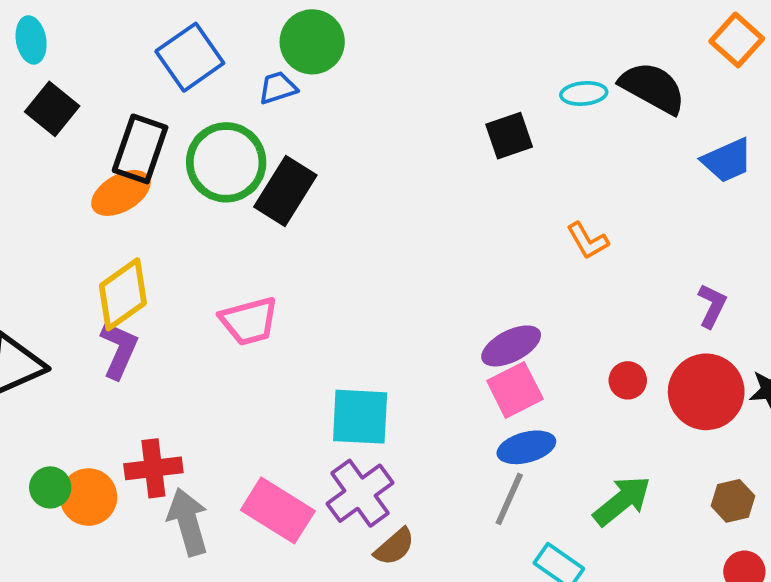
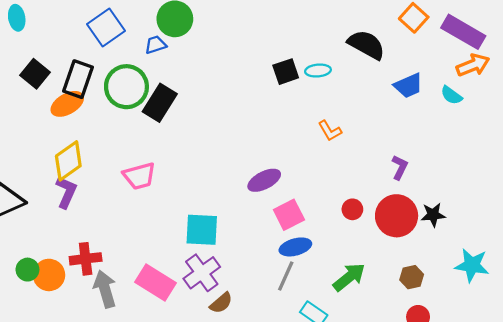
cyan ellipse: (584, 93) -> (318, 71), moved
black square: (52, 109) -> (35, 74), moved
purple ellipse: (511, 346) -> (264, 180), moved

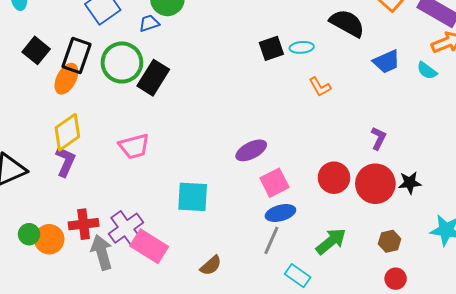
orange ellipse: (67, 104) -> (66, 79), turned -32
orange L-shape: (330, 131) -> (320, 87), moved
red circle: (352, 209) -> (334, 178), size x1.6
purple cross: (202, 273) -> (126, 228), moved

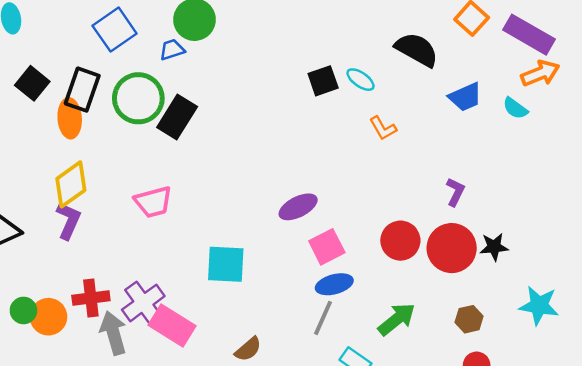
cyan ellipse: (302, 47) -> (360, 80), turned 40
orange ellipse: (66, 79) -> (70, 118), turned -32

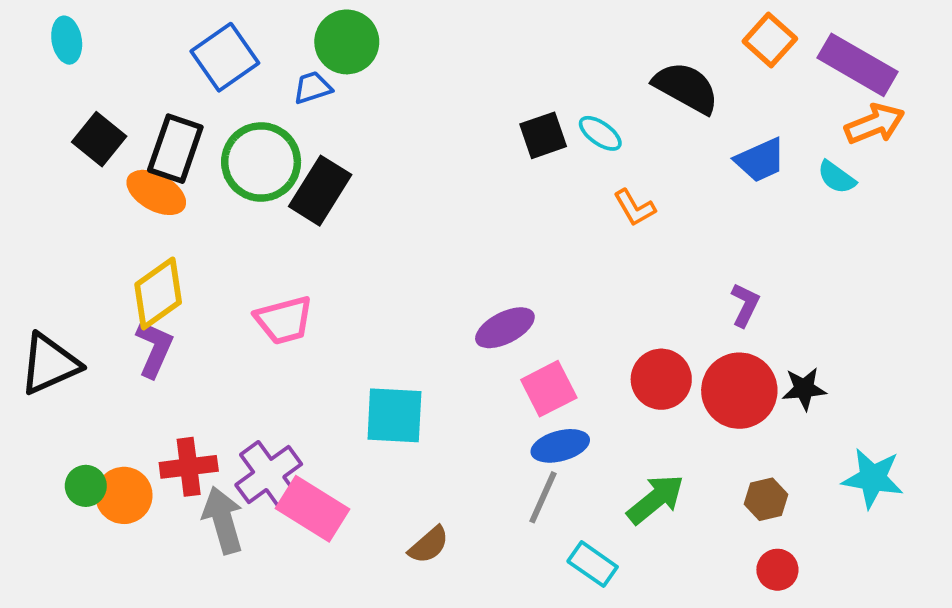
orange ellipse: (70, 118) -> (156, 192), turned -57

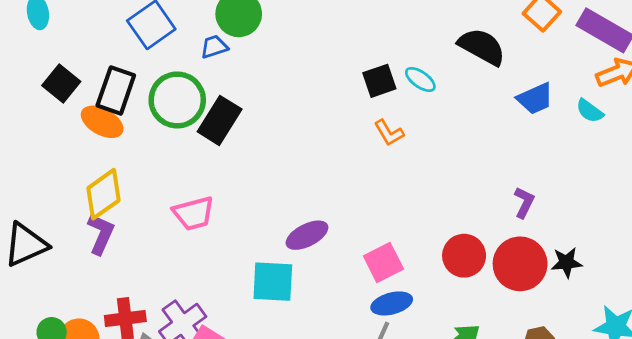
orange L-shape: (635, 208) -> (389, 133), moved
purple ellipse: (505, 328) -> (307, 235), moved

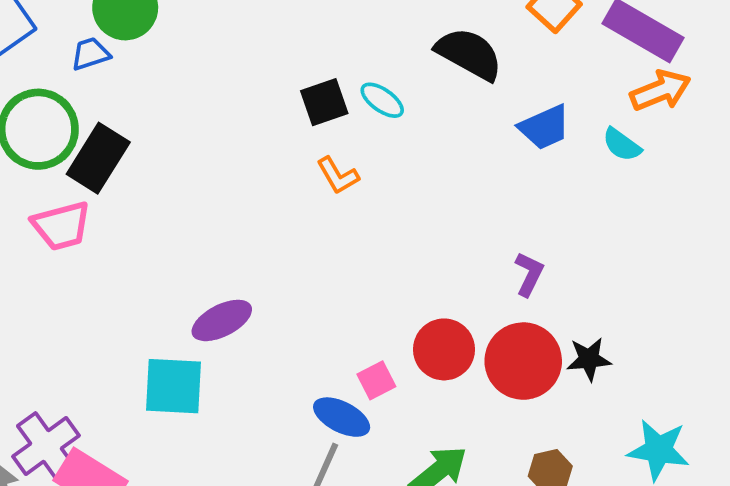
pink trapezoid: (194, 213) -> (61, 226), moved
pink square: (383, 262) -> (376, 380), moved, size x0.7
blue ellipse: (392, 303) -> (342, 417), turned 42

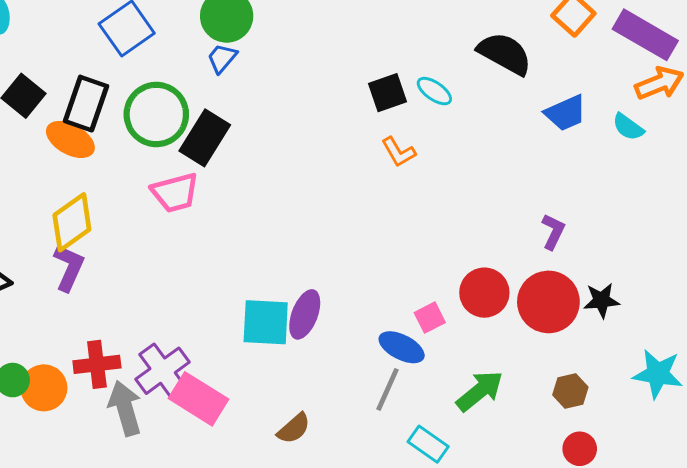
blue trapezoid: (90, 54) -> (222, 58), moved, turned -32
purple ellipse: (222, 320) -> (305, 314), moved, turned -42

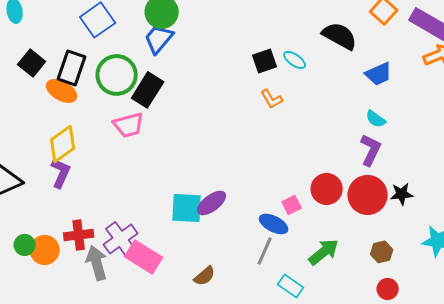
blue trapezoid: (222, 58) -> (159, 39), size x1.5
cyan semicircle: (628, 127) -> (376, 119), moved
purple L-shape: (553, 232) -> (371, 150), size x1.4
purple ellipse: (305, 314) -> (212, 203), turned 32

